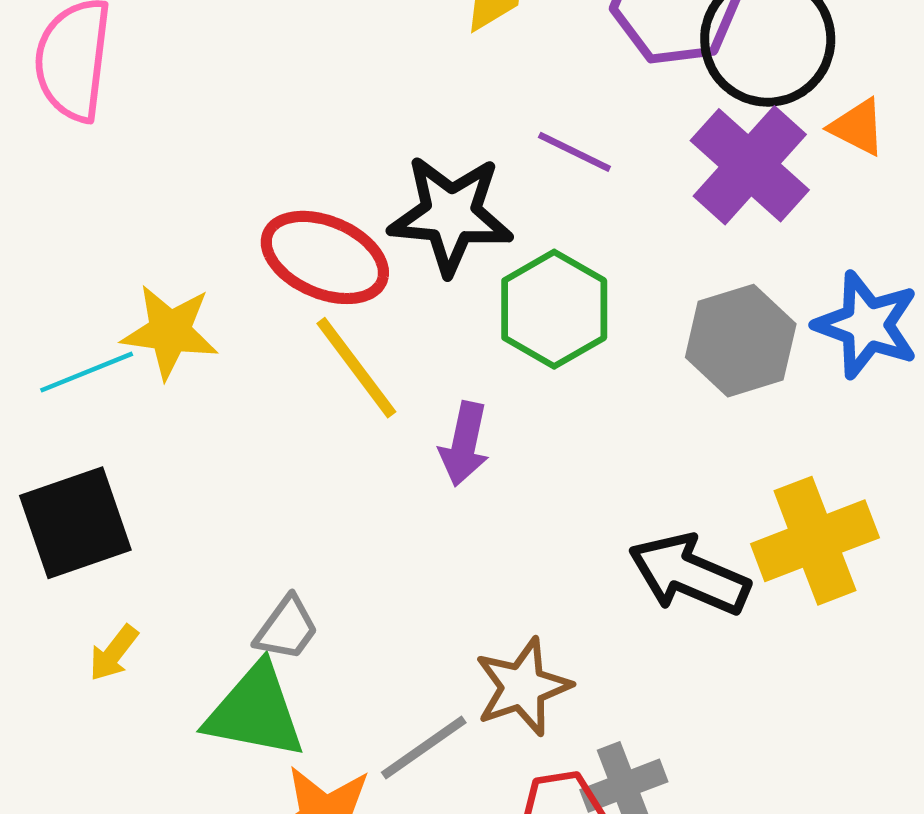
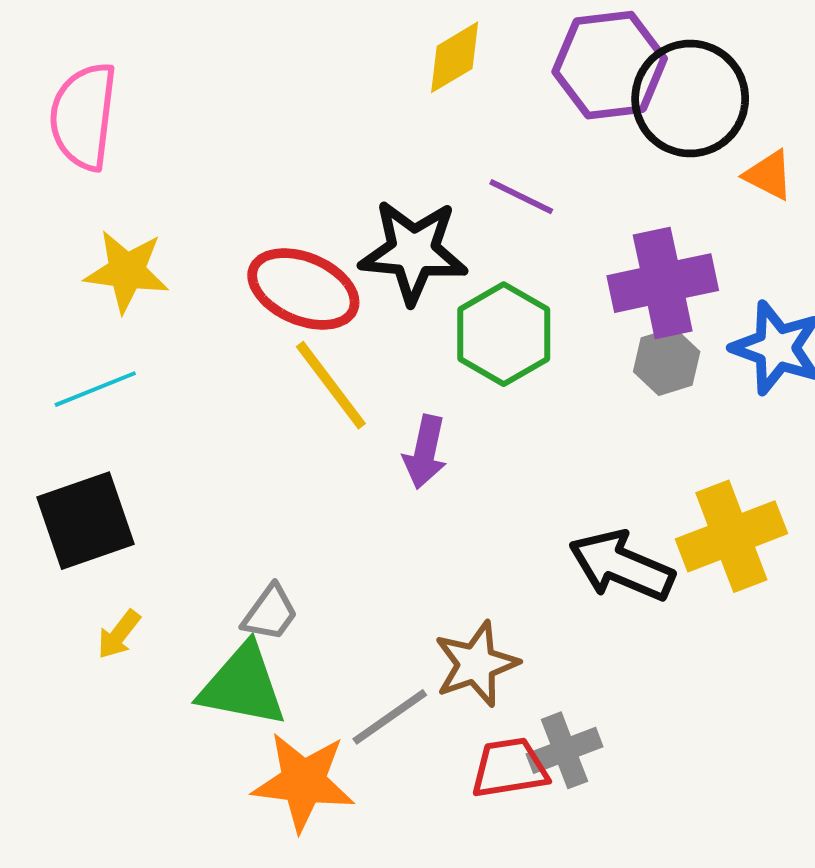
purple cross: (750, 165) -> (663, 283), moved, turned 36
yellow star: (170, 332) -> (127, 271), moved
gray hexagon: (741, 341) -> (667, 362), size x0.7

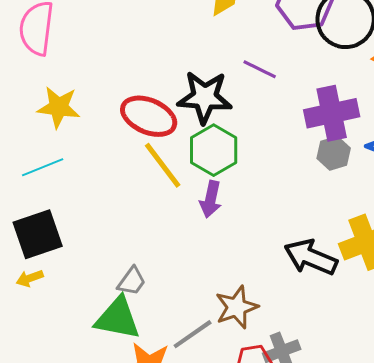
green hexagon: (504, 334) -> (214, 150), moved
yellow arrow: (119, 635) -> (30, 278), moved, turned 32

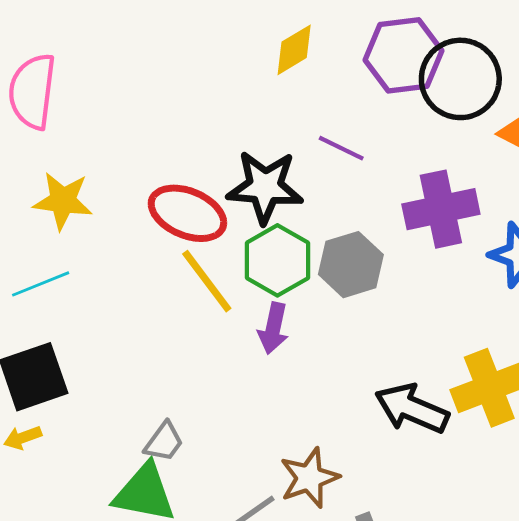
gray hexagon: (334, 153) -> (351, 265), moved, size x1.4

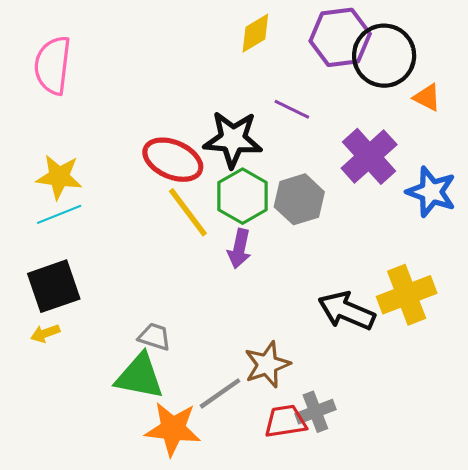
yellow star: (63, 201) -> (59, 177), moved
purple cross: (441, 209) -> (369, 156), turned -30
gray trapezoid: (164, 442) -> (155, 337), turned -108

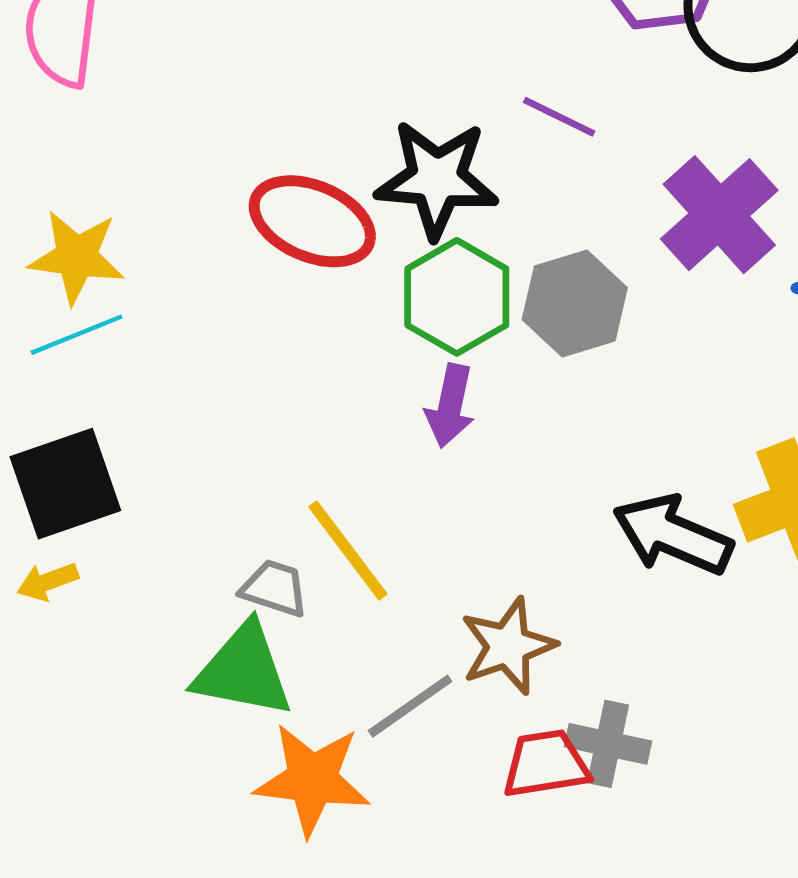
yellow line: (188, 212) -> (348, 550), moved
gray cross: (315, 412) -> (608, 744), turned 33

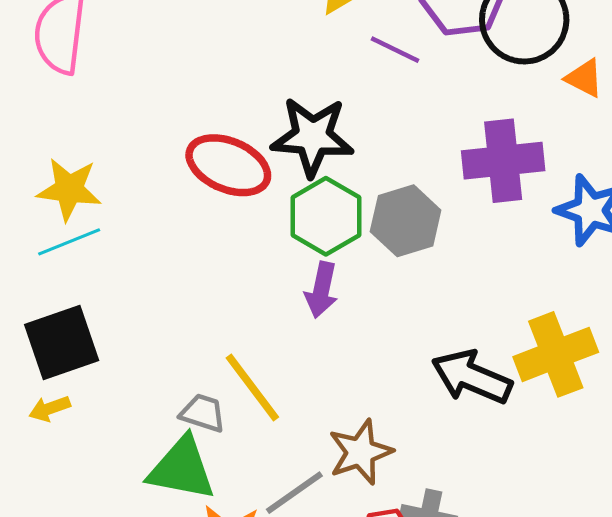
purple line: (559, 117) -> (395, 50), moved
purple cross: (719, 215) -> (503, 161), turned 36

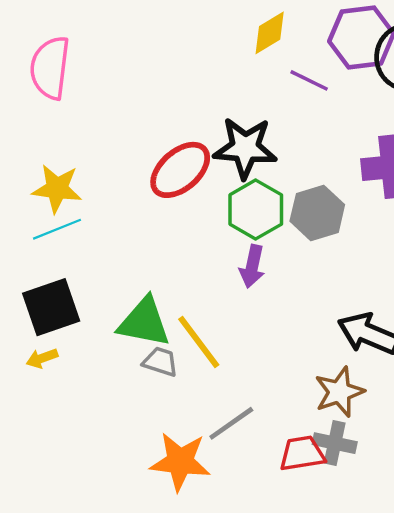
red ellipse: (228, 165) -> (180, 170), turned -64
brown star: (360, 452) -> (339, 392), moved
green triangle: (182, 469) -> (144, 322), moved

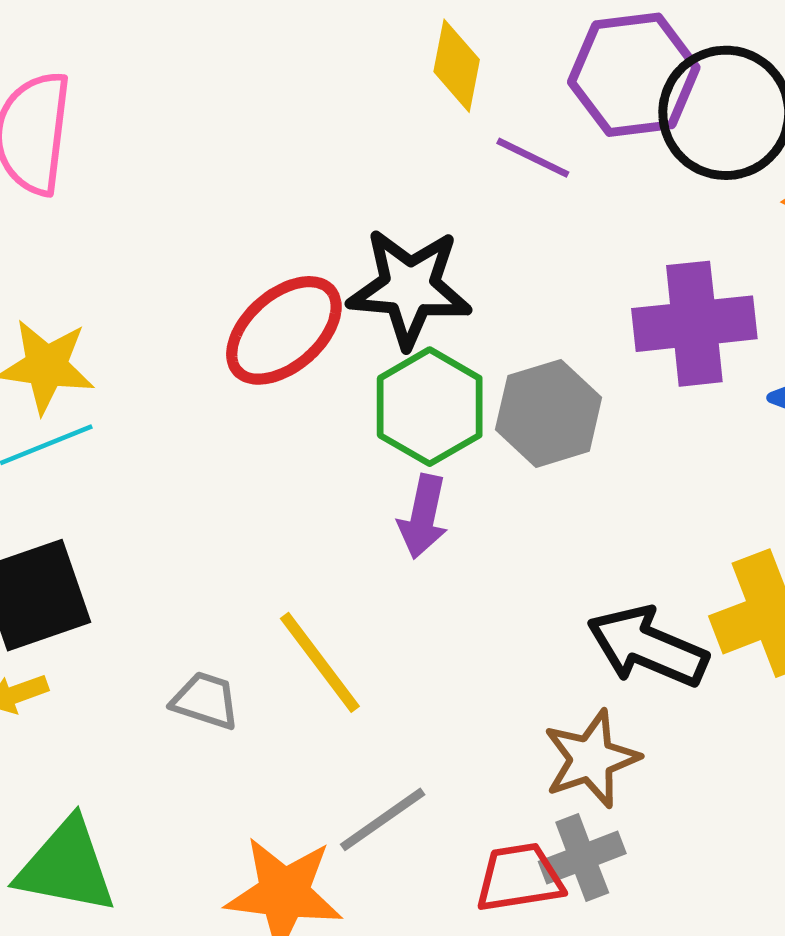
yellow diamond: (270, 33) -> (457, 66), turned -48
green triangle: (144, 322) -> (66, 866), moved
gray trapezoid: (160, 362) -> (205, 701), moved
gray cross: (335, 443) -> (582, 858), turned -33

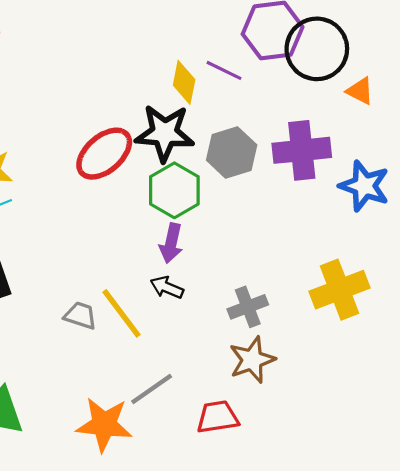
yellow diamond: (457, 66) -> (184, 82), moved
gray hexagon: (549, 413) -> (232, 153), moved
black arrow: (647, 647) -> (167, 287), moved, size x0.6
gray trapezoid: (205, 701) -> (80, 316), moved
gray cross: (582, 858) -> (248, 307), moved

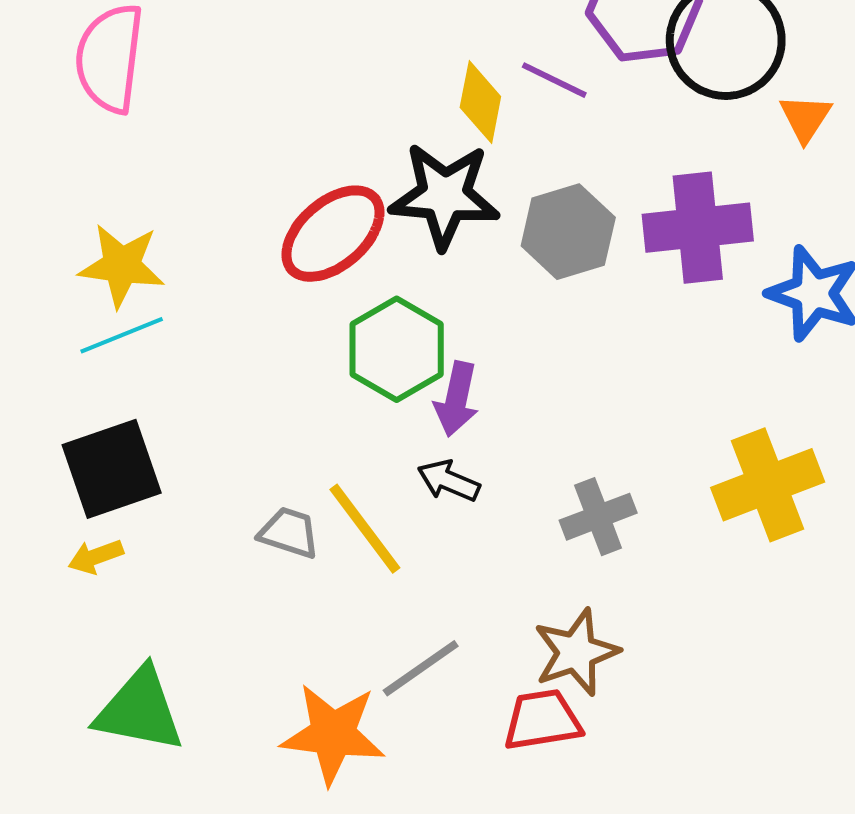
orange triangle: (360, 91) -> (805, 118), turned 36
green hexagon: (174, 190) -> (397, 349), moved
brown star: (252, 360) -> (576, 652), moved

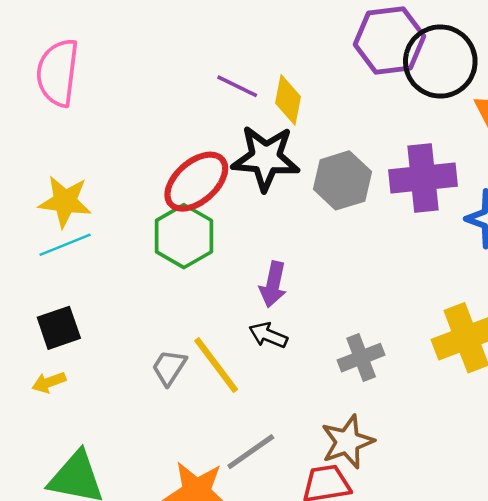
purple line: (554, 80) -> (237, 86), moved
green hexagon: (397, 349) -> (184, 236), moved
black square: (112, 469) -> (59, 328), size x0.7
gray trapezoid: (289, 533) -> (169, 367), turned -75

